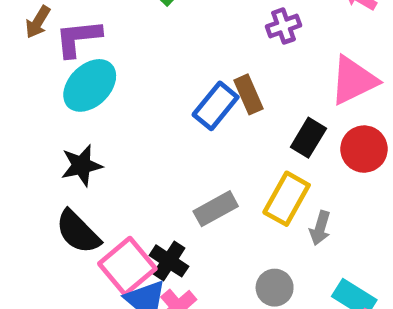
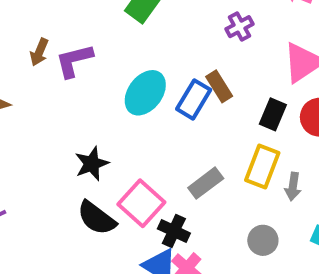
cyan ellipse: (90, 85) -> (145, 93), moved
pink square: (127, 266) -> (141, 203), moved

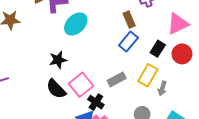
brown rectangle: (219, 86) -> (129, 20), moved
cyan ellipse: (145, 93) -> (76, 24), moved
blue rectangle: (194, 99) -> (128, 42), moved

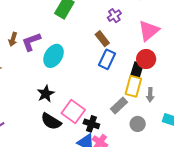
black rectangle: (158, 49) -> (137, 70), moved
red circle: (182, 54) -> (146, 59), moved
gray rectangle: (117, 79) -> (119, 105), moved

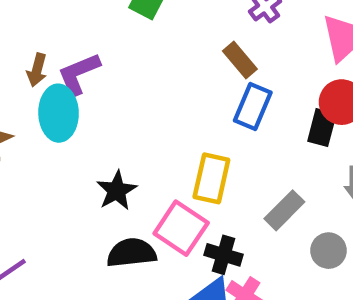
cyan ellipse: (54, 56) -> (59, 113), moved, turned -30
yellow rectangle: (133, 86) -> (211, 178), moved
black semicircle: (51, 121) -> (131, 253), turned 145

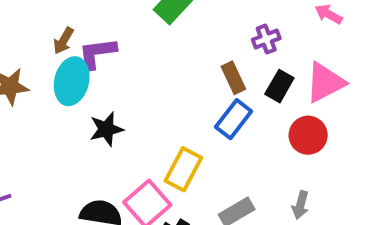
black rectangle: (322, 128) -> (279, 86), moved
black star: (117, 191) -> (106, 129), moved

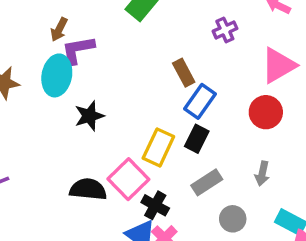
brown arrow: (63, 41) -> (59, 29), moved
brown rectangle: (233, 78) -> (184, 73), moved
black rectangle: (279, 86) -> (197, 139), moved

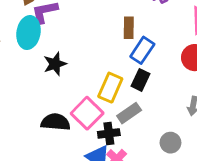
brown rectangle: (184, 73) -> (129, 28), turned 30
gray rectangle: (207, 182) -> (129, 113), moved
black cross: (155, 205) -> (109, 133), turned -35

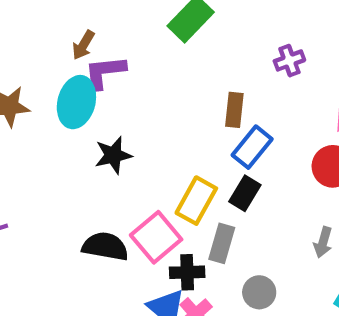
gray rectangle: (129, 113) -> (222, 243), turned -45
gray circle: (170, 143) -> (259, 292), moved

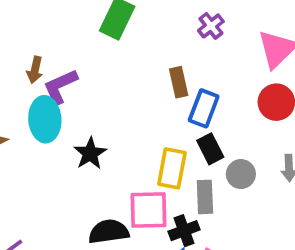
black rectangle: (245, 193) -> (210, 149), turned -40
pink square: (156, 237) -> (149, 210), turned -33
gray circle: (259, 292) -> (241, 174), moved

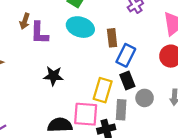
purple L-shape: (60, 86) -> (39, 33), turned -70
cyan ellipse: (45, 119) -> (80, 27), moved, turned -75
black star: (90, 153) -> (53, 76), turned 30

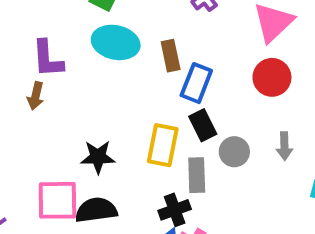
brown arrow: (25, 21) -> (36, 96), moved
black star: (53, 76) -> (98, 157), moved
pink square: (86, 114) -> (57, 200), moved

